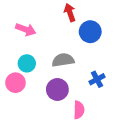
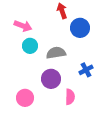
cyan circle: (27, 63) -> (30, 46), moved
pink circle: (15, 83) -> (25, 98), moved

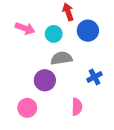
cyan circle: (30, 46) -> (54, 34), moved
purple circle: (51, 79) -> (45, 80), moved

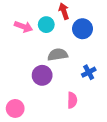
cyan circle: (54, 34) -> (46, 25), moved
pink circle: (27, 108) -> (15, 108), moved

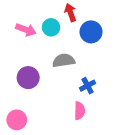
blue cross: (89, 72) -> (88, 86), moved
purple circle: (42, 75) -> (28, 78), moved

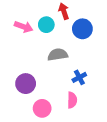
purple circle: (28, 78) -> (26, 84), moved
pink circle: (17, 120) -> (42, 108), moved

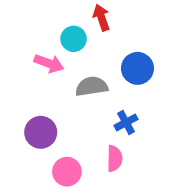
pink arrow: (24, 27) -> (49, 63), moved
blue circle: (82, 29) -> (137, 68), moved

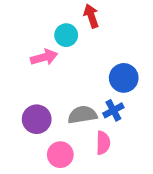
pink arrow: (49, 63) -> (44, 57), turned -35
blue circle: (137, 68) -> (124, 78), moved
gray semicircle: (92, 86) -> (82, 115), moved

